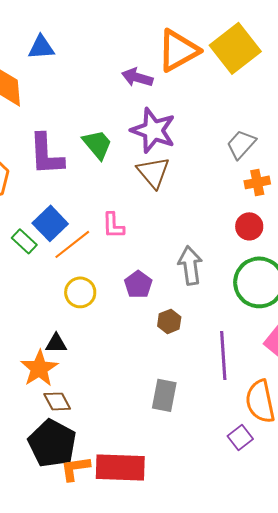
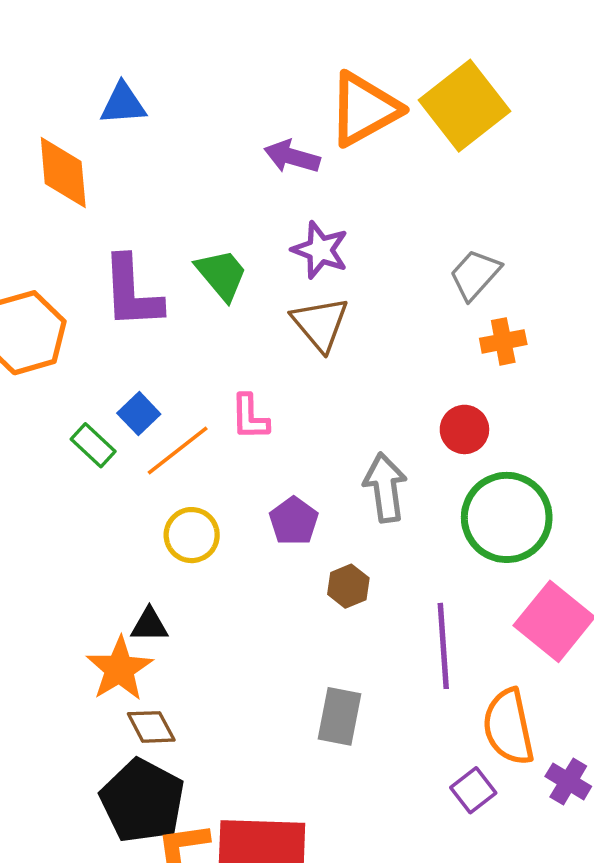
purple star: (153, 130) -> (320, 250), size x0.7
blue square: (50, 223) -> (139, 414), size x0.7
red circle: (249, 226) -> (464, 429), moved

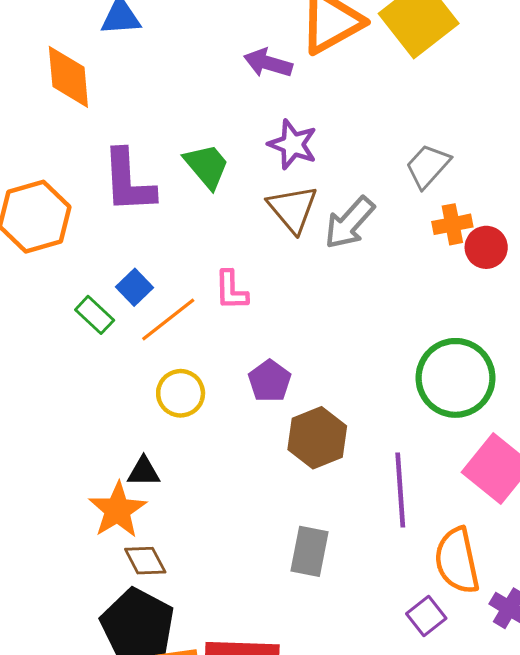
red circle: (464, 429) -> (486, 247), moved
gray arrow: (385, 488) -> (349, 223), moved, turned -130
brown hexagon: (348, 586) -> (317, 438), size x1.6

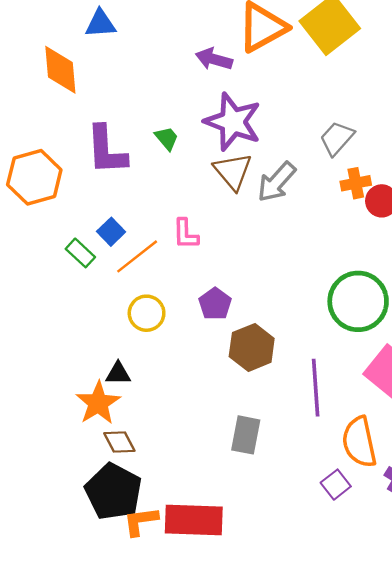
purple star: (293, 144) -> (233, 122), size x1.5
green trapezoid: (207, 166) -> (167, 138), size x0.7

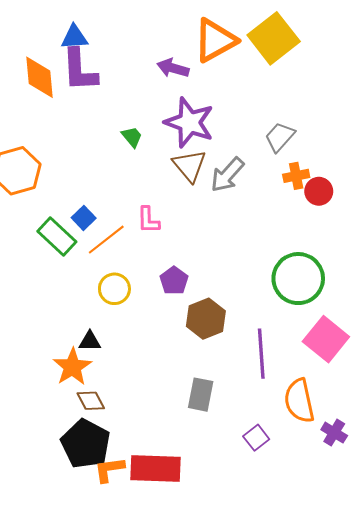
purple L-shape: (106, 150) -> (80, 70), moved
green rectangle: (80, 253) -> (57, 236), size x1.5
purple square: (336, 485) -> (256, 438), moved

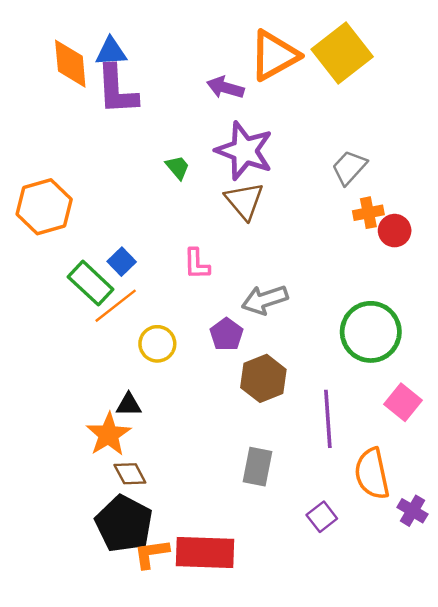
orange diamond: (39, 77) -> (70, 64), moved
gray arrow: (227, 175) -> (265, 300), moved, turned 30
orange line: (106, 240) -> (116, 306), moved
pink square: (326, 339) -> (403, 402), size x0.7

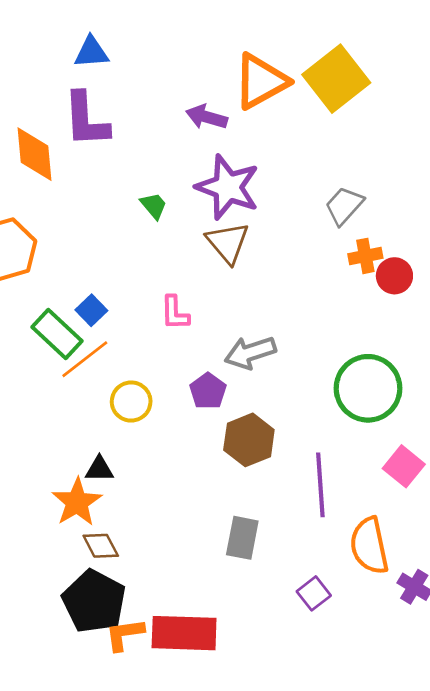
blue triangle: (111, 52) -> (91, 52), moved
orange diamond: (70, 64) -> (35, 154), moved

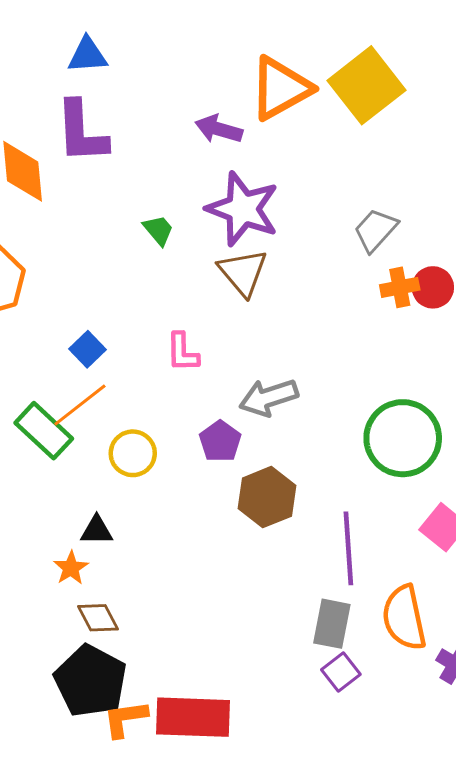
red circle: (394, 276) -> (433, 287), moved
green rectangle: (57, 334) -> (44, 431), moved
orange star: (77, 502) -> (71, 568), size x0.6
gray rectangle: (242, 538) -> (332, 624), moved

